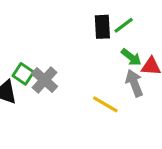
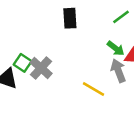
green line: (124, 25) -> (121, 17), moved
black rectangle: (102, 27) -> (70, 18), moved

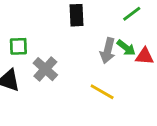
green square: (23, 63) -> (18, 46), moved, turned -36
gray arrow: (118, 71) -> (108, 51), moved, turned -145

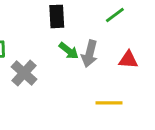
green arrow: (126, 48) -> (69, 51), moved
yellow line: (102, 92) -> (109, 103), moved, turned -30

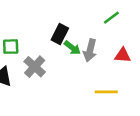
black rectangle: (57, 16) -> (60, 34), moved, turned 30

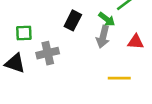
green arrow: (72, 48) -> (107, 19), moved
gray cross: (35, 67) -> (48, 53), turned 35

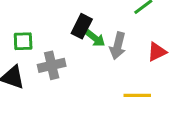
green arrow: (107, 19) -> (95, 38), moved
red triangle: (136, 42) -> (157, 52), turned -30

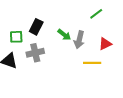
black rectangle: (82, 26) -> (36, 27), moved
yellow line: (137, 95) -> (92, 63), moved

